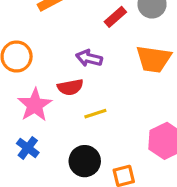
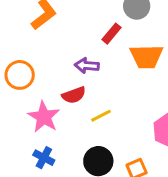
red rectangle: (115, 17) -> (112, 34), moved

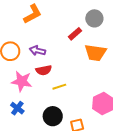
purple arrow: (87, 66) -> (37, 51), moved
pink star: (44, 117) -> (22, 81), turned -30

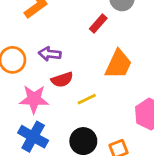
orange trapezoid: (95, 53) -> (118, 64), moved, turned -65
blue cross: (17, 108) -> (33, 137), size x1.5

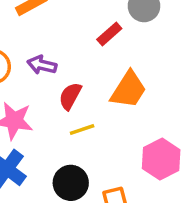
red semicircle: (62, 80) -> (70, 96), moved, turned 130

